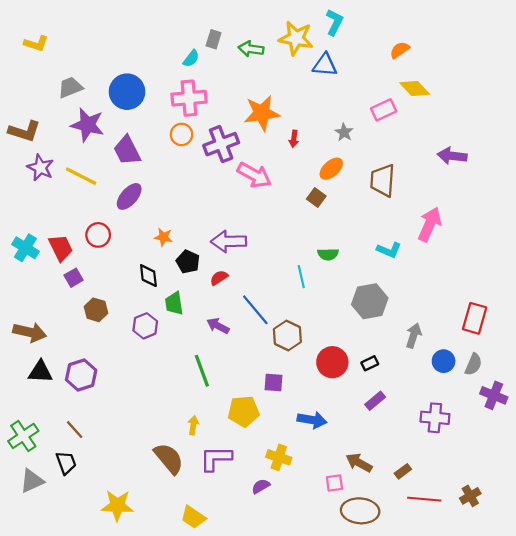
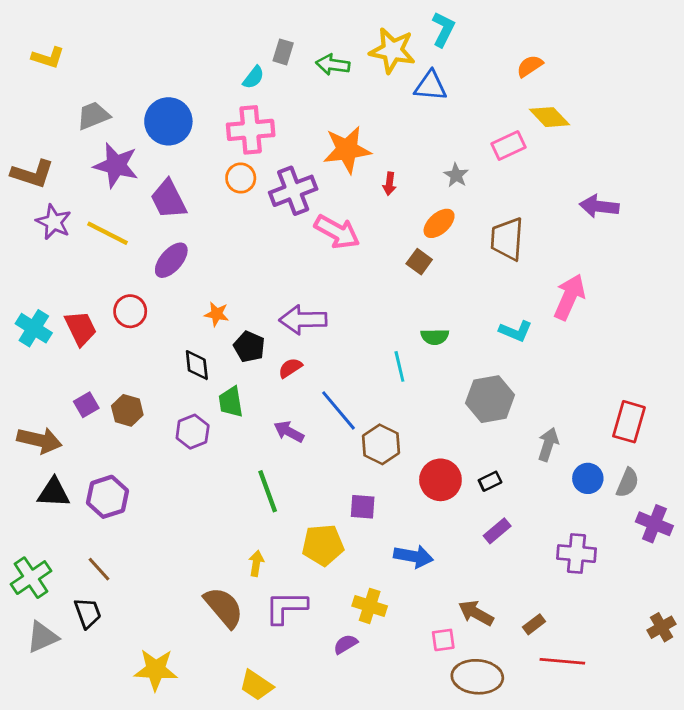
purple square: (74, 278) -> (86, 405), moved
brown cross: (470, 496) -> (662, 627), moved

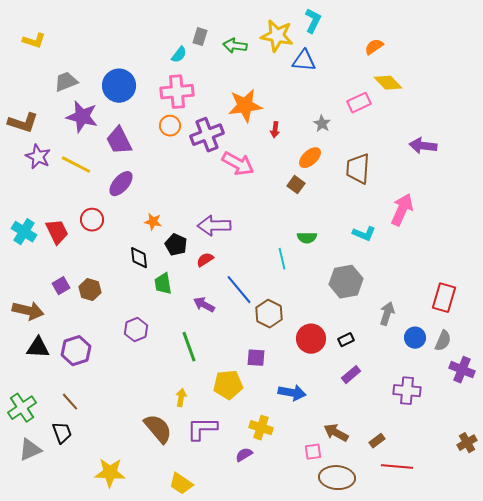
purple hexagon: (193, 432) -> (136, 330), moved

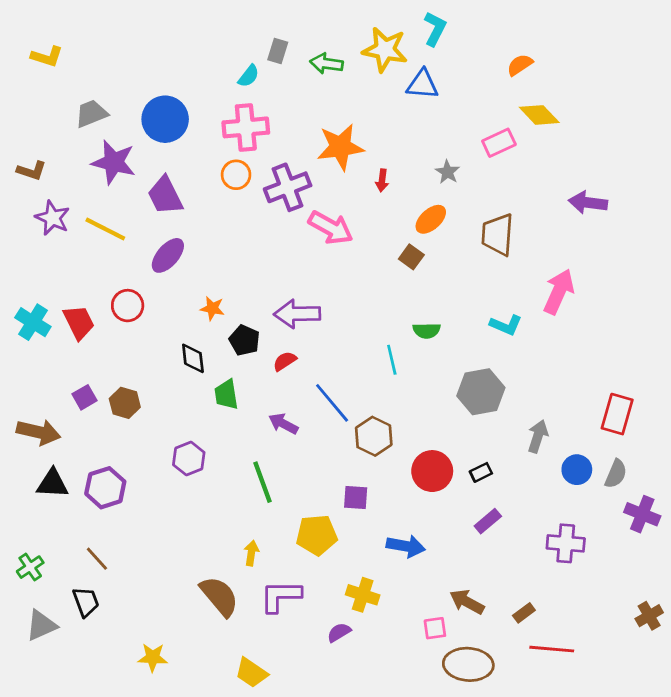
brown L-shape: (23, 123) -> (32, 171), size x0.7
green cross: (22, 408) -> (30, 567), size x0.7
yellow star: (110, 473) -> (153, 657), size x0.7

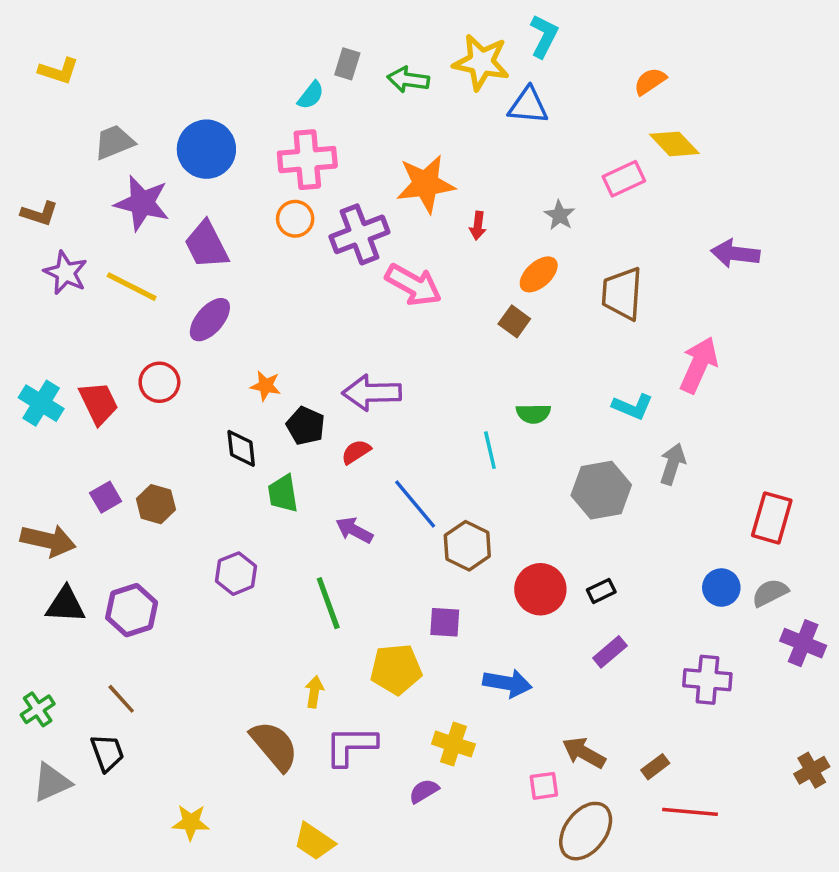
gray arrow: (538, 436) -> (673, 464), moved
gray semicircle: (616, 474) -> (770, 593), turned -140
brown ellipse: (468, 664) -> (586, 831), turned -57

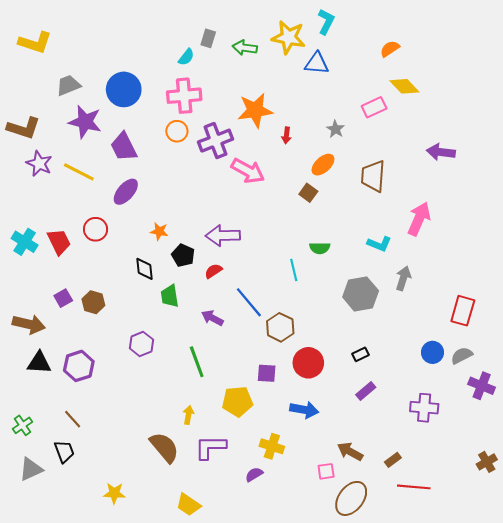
yellow L-shape: (59, 71) -> (35, 43), size x1.4
brown L-shape: (39, 214) -> (24, 128), size x1.5
red circle: (540, 589) -> (308, 363), moved

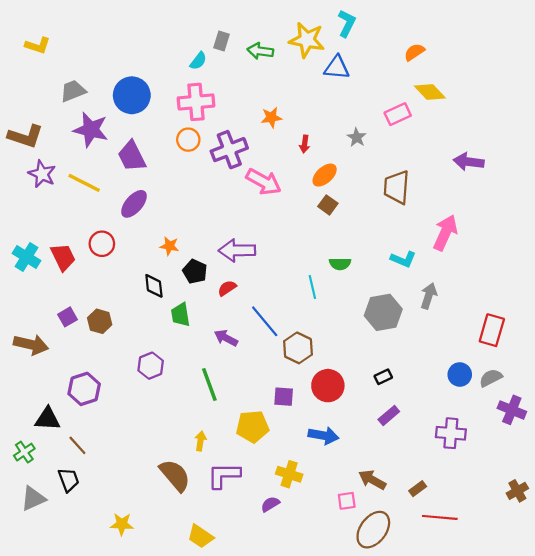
yellow L-shape: (35, 43) -> (38, 45), size x0.7
orange star: (255, 110) -> (271, 117), size x0.6
orange ellipse: (323, 165) -> (325, 175), moved
black triangle: (39, 363) -> (48, 419), moved

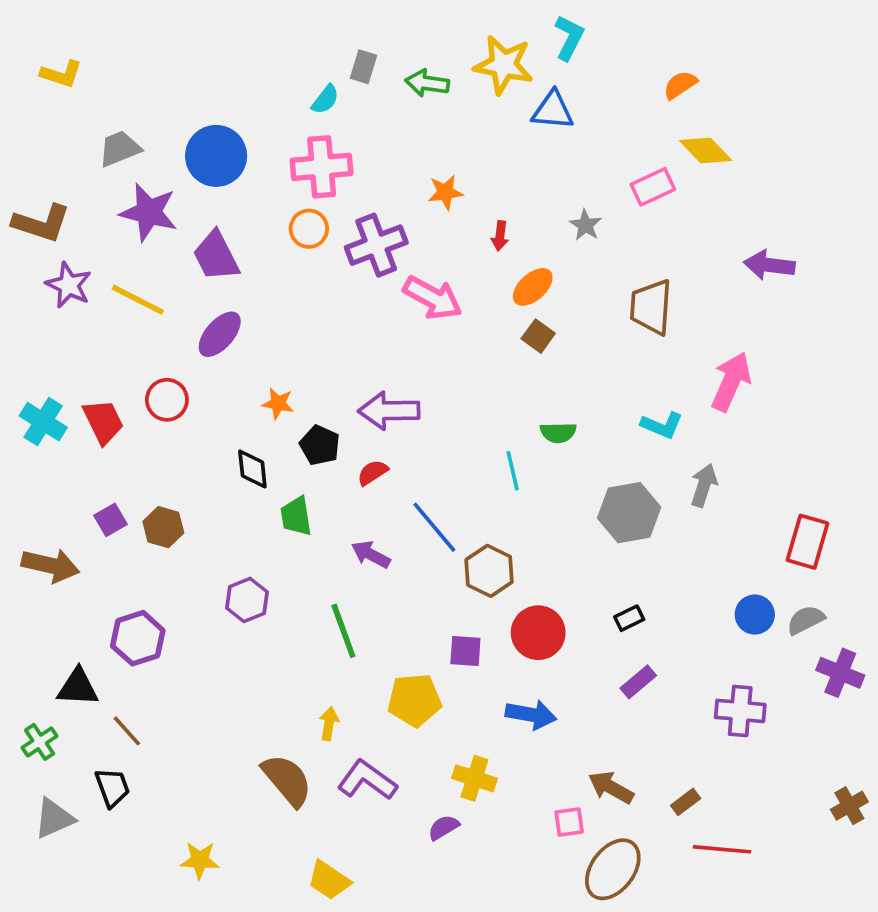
purple L-shape: (224, 475) -> (367, 780), turned 36

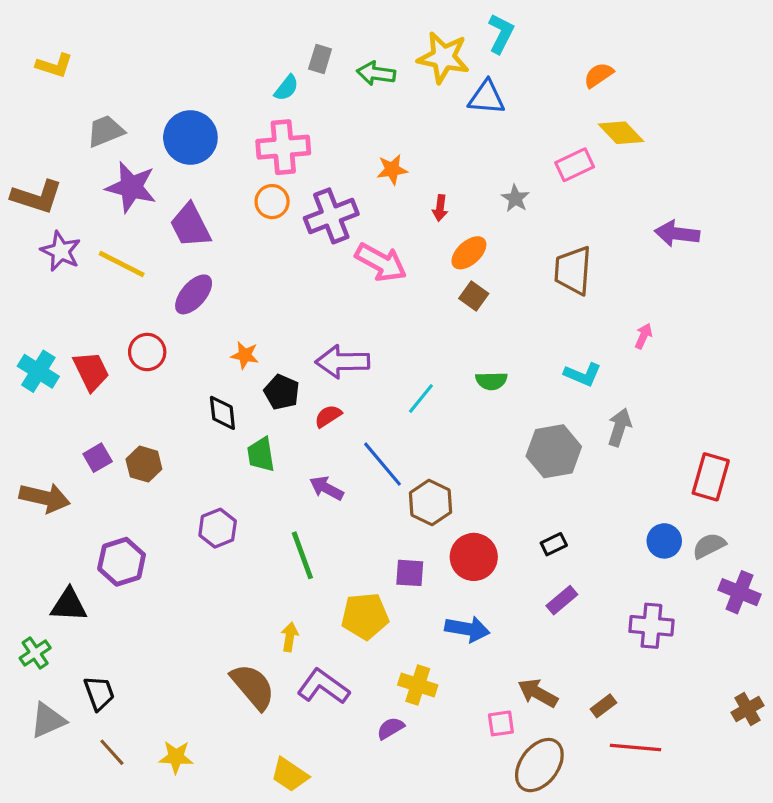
pink arrow: (731, 382) -> (643, 336), size x0.5
cyan line: (513, 471) -> (421, 398), moved, turned 52
brown line: (127, 731) -> (112, 752), moved

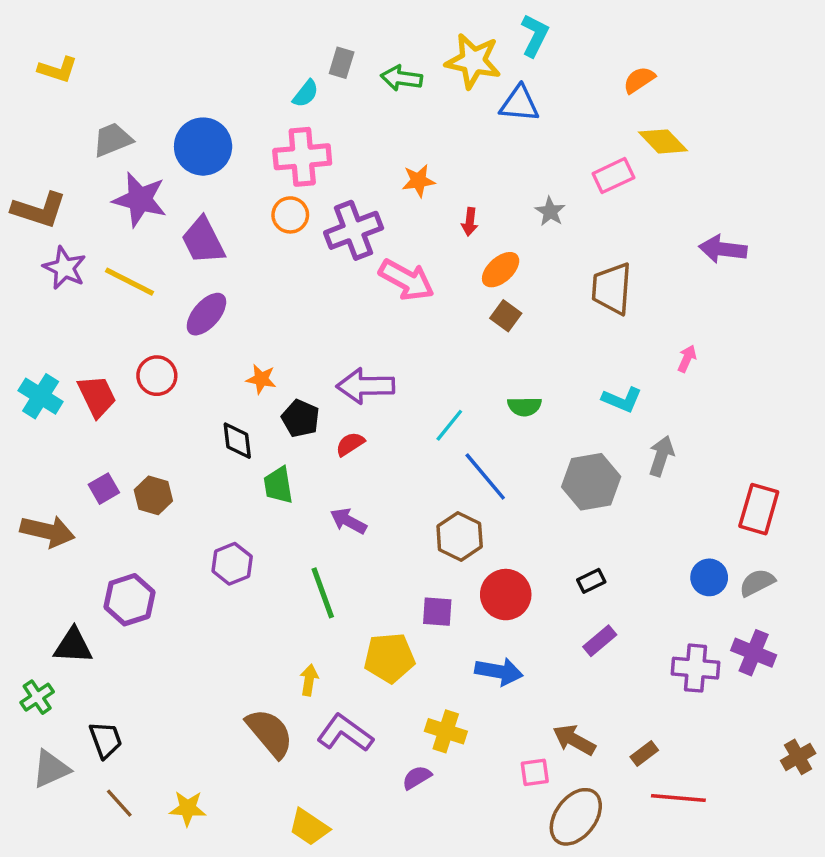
blue line: (382, 464) -> (485, 477), moved
purple cross: (739, 592) -> (754, 653), moved

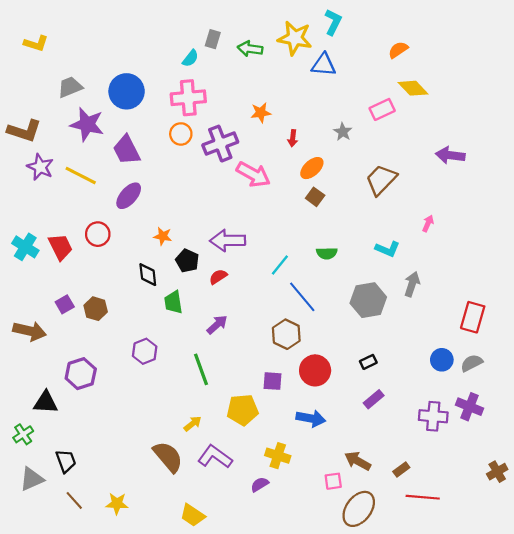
brown trapezoid: (612, 288) -> (381, 180), turned 40
purple arrow: (348, 521) -> (217, 325), turned 110
yellow arrow: (309, 680) -> (193, 424), turned 42

